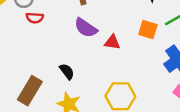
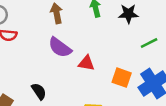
orange square: (148, 30) -> (122, 78), moved

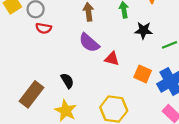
black star: (128, 14) -> (143, 30), moved

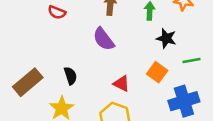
red triangle: (112, 59) -> (121, 84), moved
orange square: (143, 74) -> (157, 72), moved

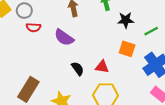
purple semicircle: (104, 39) -> (64, 37), moved
black semicircle: (70, 76) -> (78, 69), moved

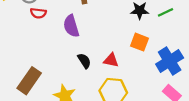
green line: (151, 31) -> (166, 12), moved
purple semicircle: (64, 37) -> (71, 26), turned 36

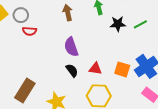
purple semicircle: (71, 26) -> (71, 47), moved
orange square: (140, 42) -> (122, 69), moved

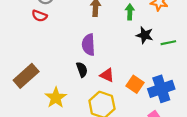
red semicircle: (30, 31) -> (39, 16), moved

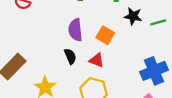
orange square: (135, 84) -> (105, 35), moved

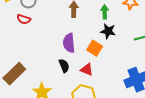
black star: (133, 16) -> (108, 31), moved

